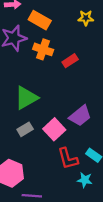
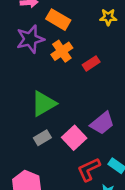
orange cross: (43, 49) -> (62, 51), turned 36
red L-shape: (68, 159) -> (89, 169), turned 80

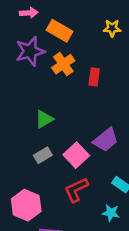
red rectangle: (91, 63) -> (94, 77), turned -49
green triangle: (44, 104) -> (44, 119), size x0.7
red L-shape: (89, 169) -> (76, 190), moved

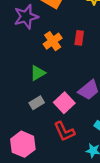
orange cross: (63, 64) -> (53, 41), moved
red L-shape: (76, 190) -> (64, 131), turned -90

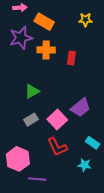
orange cross: (53, 41) -> (46, 50), moved, turned 36

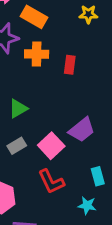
cyan rectangle: (93, 143) -> (98, 176), turned 40

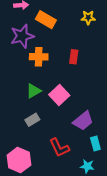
orange cross: (37, 54) -> (39, 57), moved
purple trapezoid: (82, 130) -> (83, 121), moved
pink square: (51, 146) -> (59, 95), moved

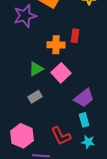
orange cross: (39, 57) -> (56, 45), moved
cyan rectangle: (95, 144) -> (84, 120), moved
red L-shape: (59, 148) -> (61, 136), moved

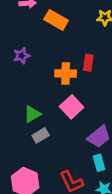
purple star: (25, 16) -> (22, 56), moved, size x0.6
green triangle: (36, 69) -> (32, 114), moved

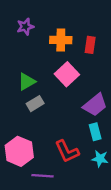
purple star: (22, 56) -> (25, 27), moved
red rectangle: (88, 63) -> (90, 45), moved

